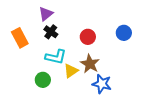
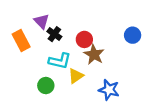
purple triangle: (46, 14) -> (42, 21), moved, turned -35
red circle: (88, 37) -> (84, 39), moved
brown star: (90, 64) -> (94, 54), moved

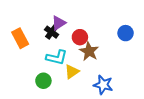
purple triangle: (42, 21) -> (59, 23), moved, turned 42

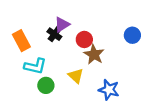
cyan L-shape: (57, 57) -> (35, 66), moved
yellow triangle: (72, 72) -> (76, 76), turned -42

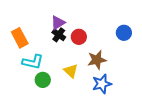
black cross: (54, 34) -> (59, 35), moved
brown star: (94, 54) -> (97, 60), moved, turned 30
blue star: (109, 90) -> (102, 84), turned -30

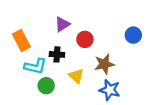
black cross: (59, 35) -> (57, 54), moved, turned -32
blue star: (102, 84) -> (110, 90), turned 30

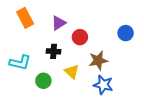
orange rectangle: (21, 40) -> (25, 18), moved
cyan L-shape: (35, 66) -> (20, 63), moved

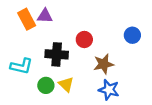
purple triangle: (59, 23) -> (45, 16), moved, turned 35
black cross: (54, 51) -> (57, 54), size x1.5
yellow triangle: (72, 72) -> (66, 84), moved

